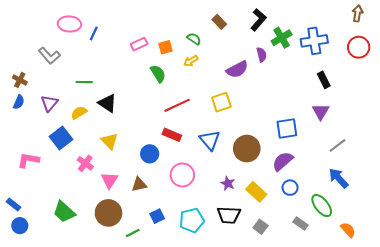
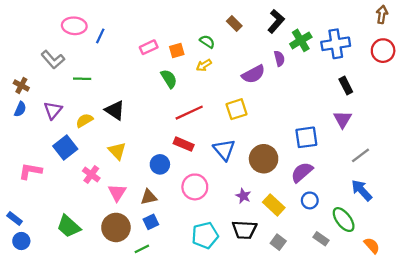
green line: (84, 82) -> (82, 79), moved
blue square: (157, 216) -> (151, 222), moved

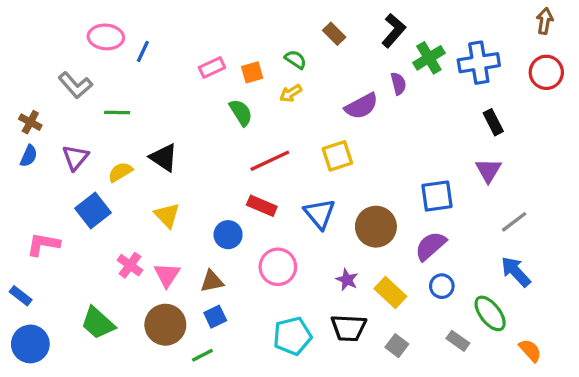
pink cross: (91, 175) -> (130, 265), moved
blue rectangle: (15, 218) -> (21, 296), moved
blue circle: (21, 241) -> (30, 344), size x1.5

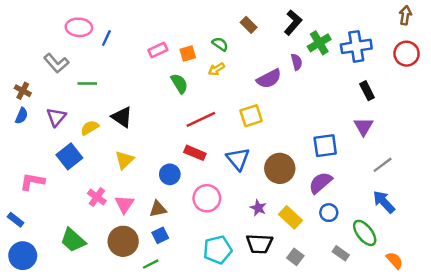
yellow triangle: (167, 215) -> (124, 160), turned 30

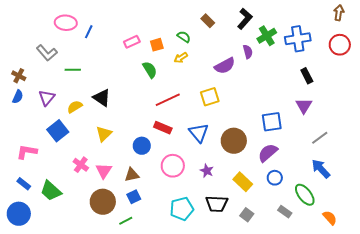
purple star: (258, 208) -> (207, 171), moved
blue rectangle: (16, 220) -> (24, 184), moved
green trapezoid: (73, 240) -> (51, 191), moved

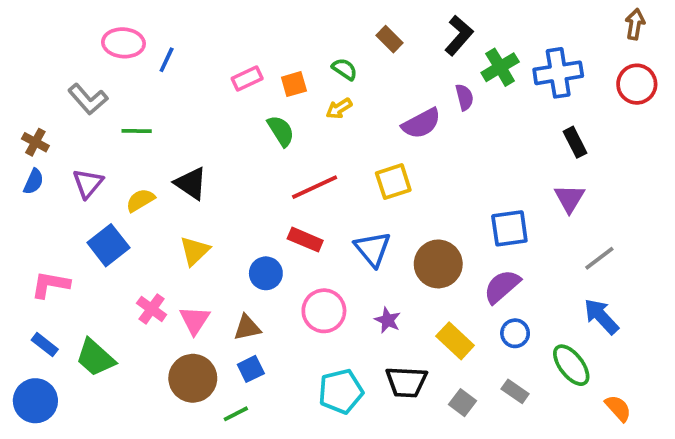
gray rectangle: (285, 212) -> (515, 391), moved

